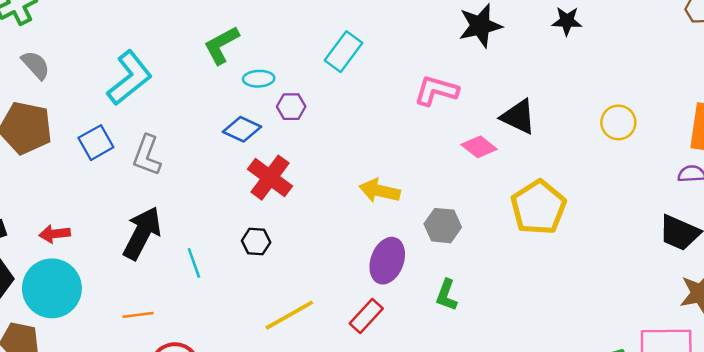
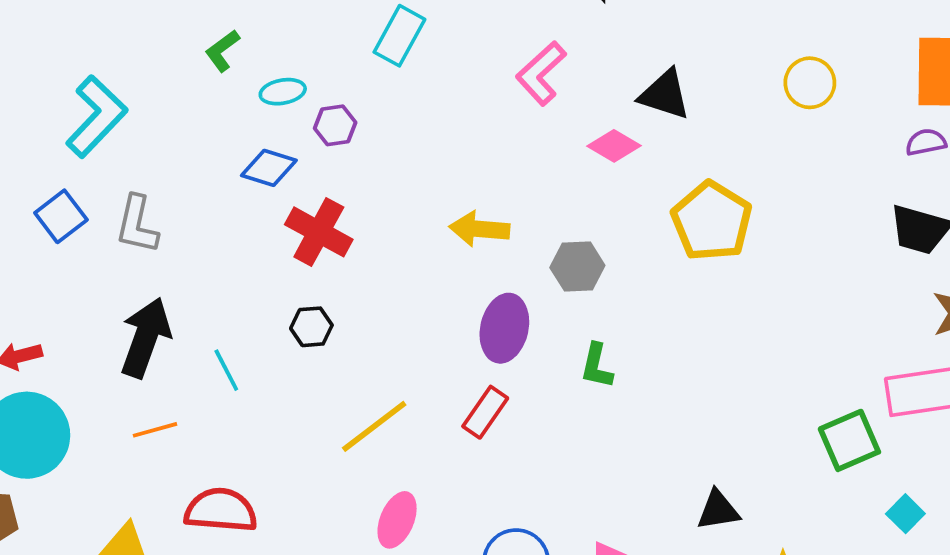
green L-shape: (221, 45) -> (222, 51), size x0.7
pink L-shape: (436, 91) -> (541, 73), turned -51
orange line: (138, 315) -> (155, 430), moved

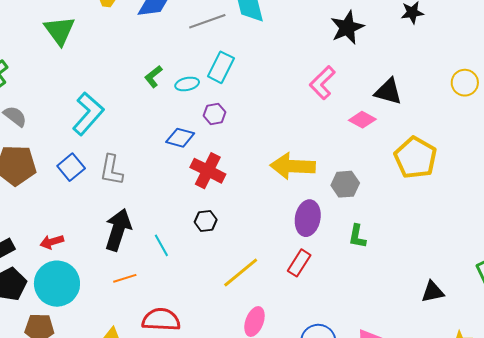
cyan rectangle: (399, 36) -> (221, 67), moved
cyan ellipse: (283, 92) -> (187, 84), moved
yellow arrow: (479, 229) -> (293, 166), size x1.4
black triangle: (718, 510) -> (433, 292), moved

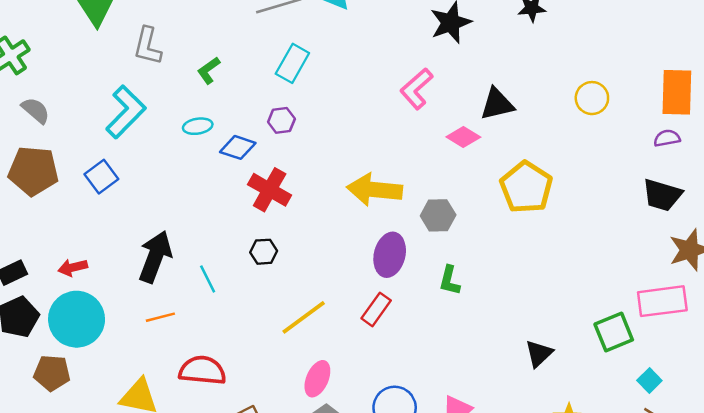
cyan ellipse: (187, 84) -> (198, 126), moved
black triangle: (388, 92) -> (497, 104), turned -32
gray L-shape: (111, 170) -> (148, 46), moved
black triangle: (433, 292) -> (539, 354), turned -35

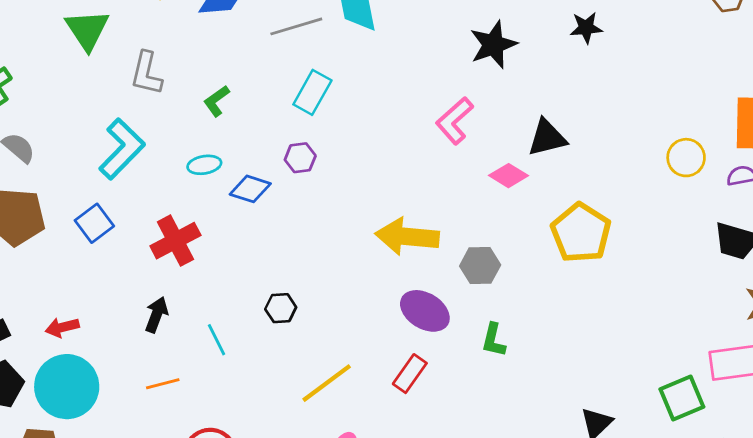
yellow circle: (592, 98) -> (686, 158), moved
red cross: (270, 190) -> (175, 241), moved, turned 33
purple ellipse: (390, 255) -> (425, 311), turned -72
black arrow: (155, 257) -> (156, 315), size x0.6

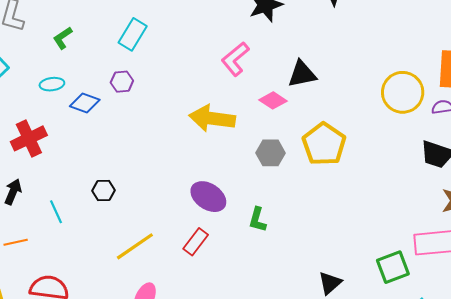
yellow circle: (686, 158) -> (403, 92), size x1.5
yellow arrow: (407, 237) -> (212, 118), moved
gray hexagon: (480, 265) -> (270, 153), moved

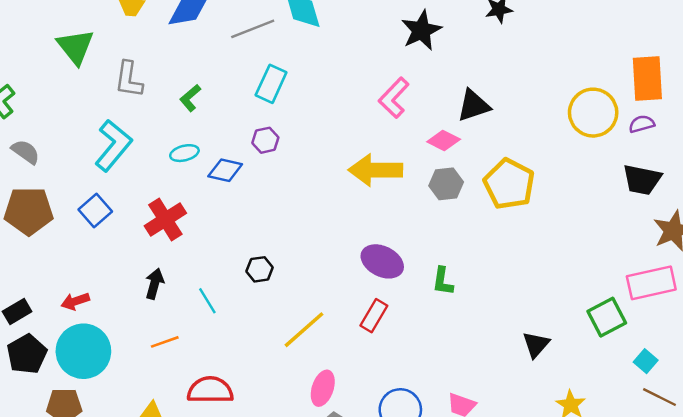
gray hexagon: (270, 153) -> (446, 184), moved

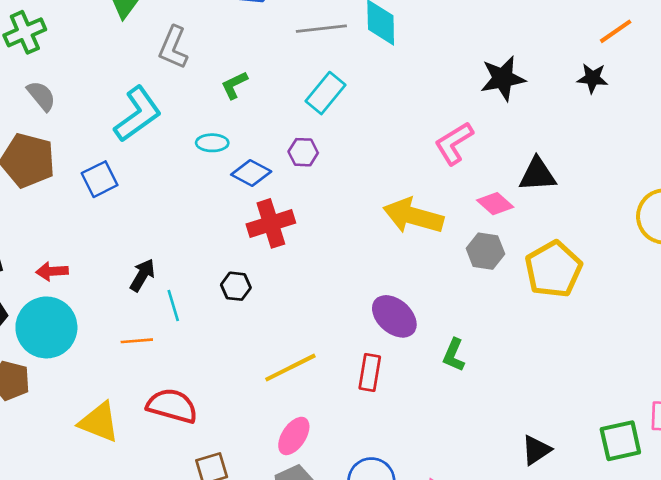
red cross: (165, 219) -> (271, 223), moved
black hexagon: (260, 269) -> (236, 286), moved
cyan line: (207, 301) -> (173, 305), moved
red rectangle: (374, 316) -> (370, 372), turned -36

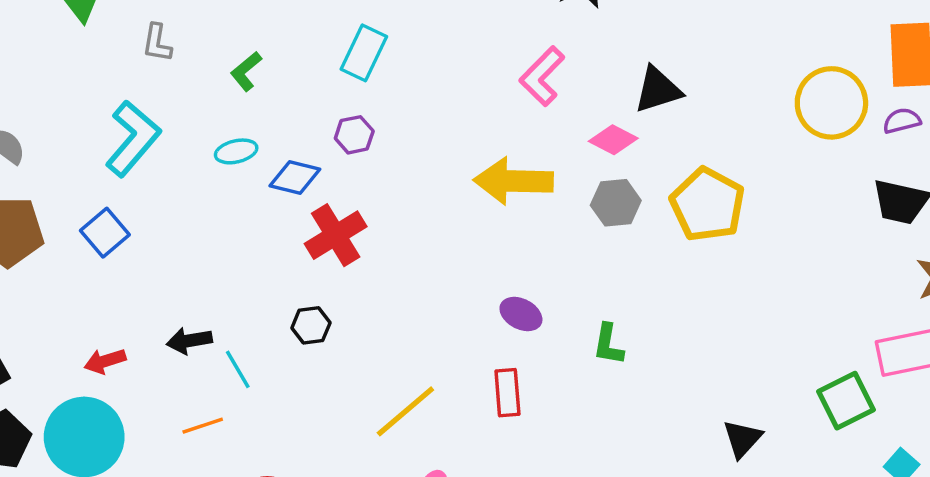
gray L-shape: (173, 47) -> (157, 43), size x0.7
red arrow: (52, 271) -> (105, 361), moved
black arrow: (142, 275) -> (189, 341), turned -116
purple ellipse: (394, 316) -> (521, 314), size x0.7

